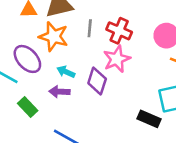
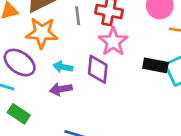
green rectangle: (28, 107) -> (19, 114), moved
black rectangle: (149, 119) -> (155, 65), moved

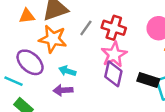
gray line: (78, 16) -> (86, 28), turned 35
purple diamond: (98, 69) -> (113, 74), moved

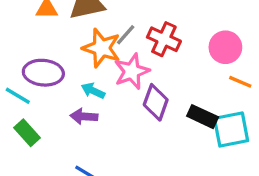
orange star: (53, 39) -> (102, 48), moved
pink star: (114, 54) -> (132, 71), moved
purple ellipse: (30, 62) -> (43, 73), turned -44

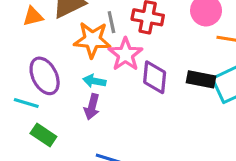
gray line: (126, 35) -> (111, 22), turned -40
purple ellipse: (43, 73) -> (45, 76), turned 72
purple arrow: (84, 116) -> (92, 107), turned -65

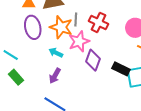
purple ellipse: (45, 76) -> (33, 27), moved
purple arrow: (92, 107) -> (55, 76), moved

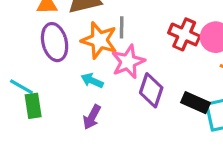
red cross: (99, 22) -> (184, 34), moved
green rectangle: (16, 77) -> (33, 106), moved, turned 35

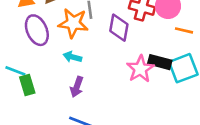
pink star: (128, 62) -> (140, 69), moved
purple diamond: (151, 90) -> (119, 28), moved

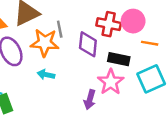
black rectangle: (160, 62) -> (119, 59), moved
purple arrow: (77, 87) -> (90, 100), moved

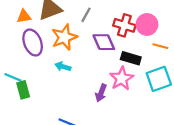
gray line: (60, 29) -> (86, 15), moved, turned 35
orange star: (45, 43) -> (64, 37), turned -30
purple diamond: (88, 44) -> (104, 42), turned -35

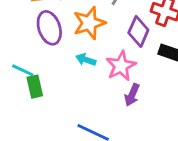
purple diamond: (104, 42) -> (138, 31), turned 45
pink star: (122, 78) -> (121, 66), moved

